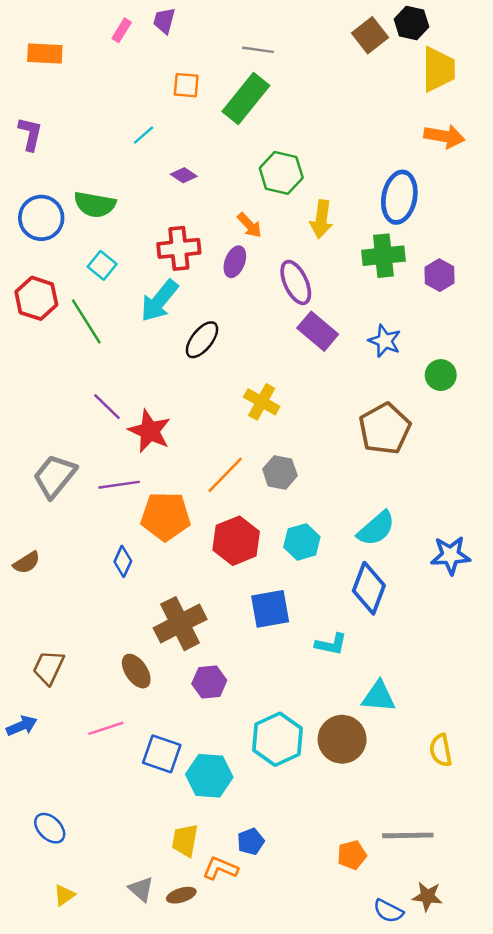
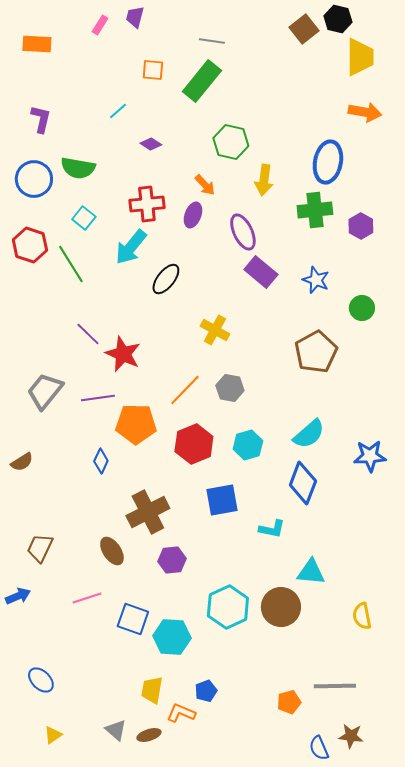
purple L-shape: (30, 134) -> (41, 119), moved
blue semicircle: (388, 911) -> (319, 748), turned 40

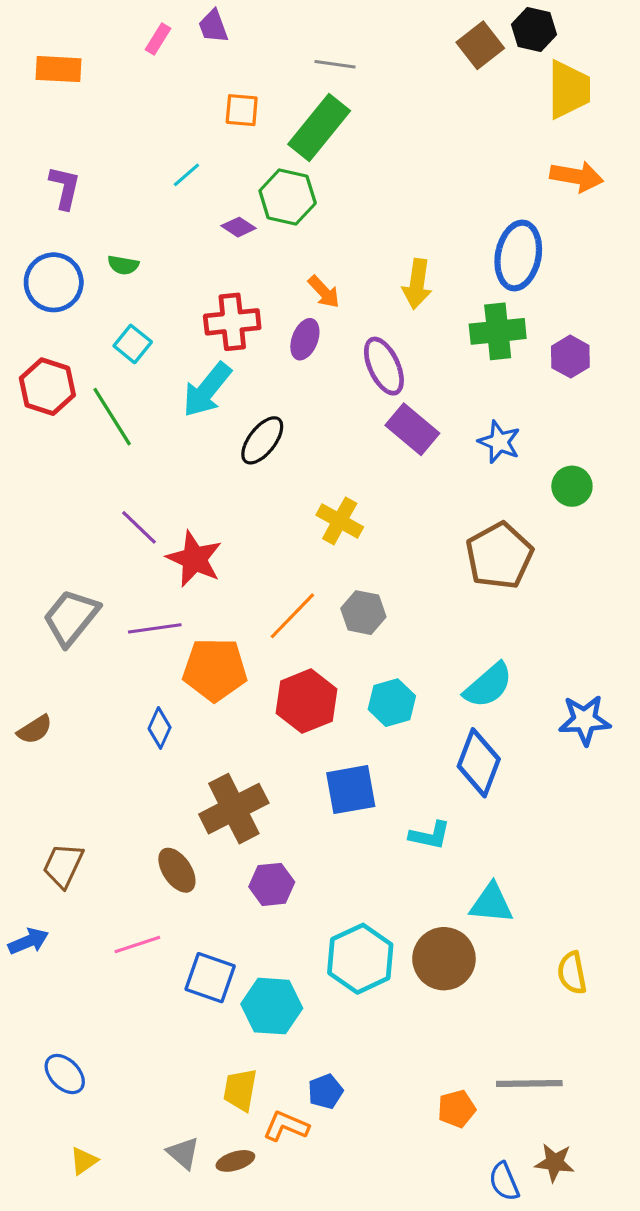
purple trapezoid: (135, 17) -> (213, 26), turned -35
green hexagon: (231, 142) -> (288, 197), moved
green semicircle: (78, 168) -> (123, 265), size x0.6

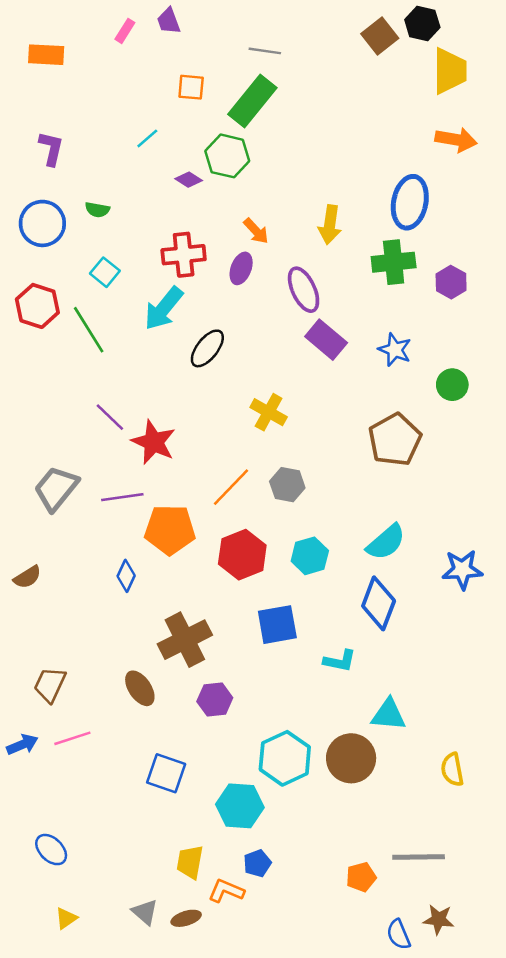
pink line: (137, 944) -> (72, 738), moved
cyan hexagon: (272, 1006) -> (240, 806), moved

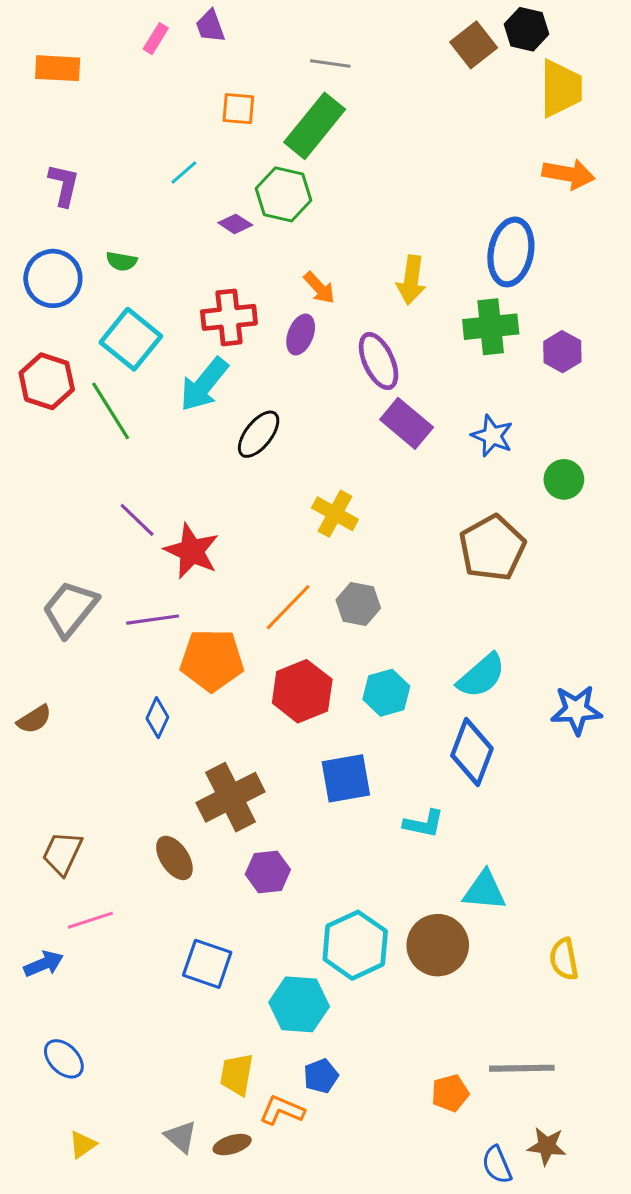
cyan square: (105, 272) -> (131, 339), size x1.6
blue arrow: (22, 745) -> (44, 964), moved

